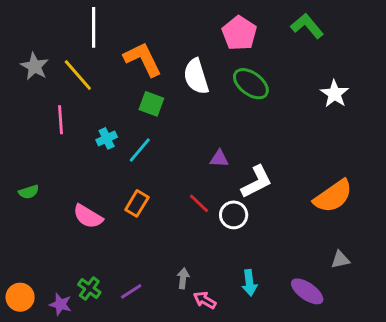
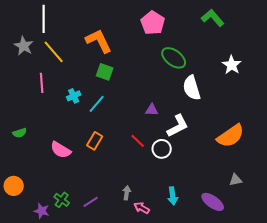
white line: (94, 27) -> (44, 19), moved
pink pentagon: (239, 33) -> (153, 23), moved
white semicircle: (196, 76) -> (192, 88), moved
orange circle: (20, 297) -> (14, 186), moved

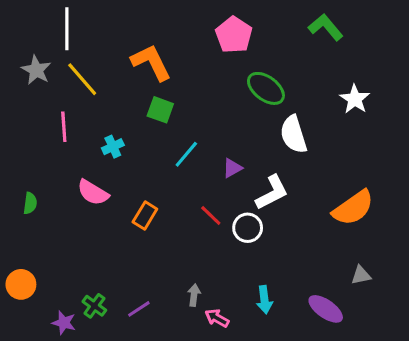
cyan line: (97, 104) -> (186, 154), moved
purple triangle: (152, 110) -> (232, 168), turned -32
green semicircle: (20, 133) -> (30, 203), turned -64
pink semicircle: (61, 150) -> (93, 193), moved

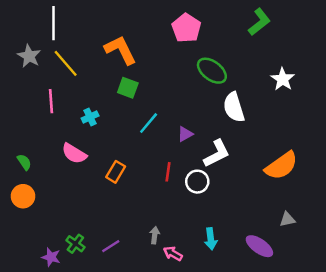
green L-shape: (326, 27) -> (259, 22), turned 92
green semicircle: (30, 203) -> (24, 162), turned -42
red line: (211, 216) -> (168, 172), turned 54
orange circle: (21, 284) -> (23, 196), moved

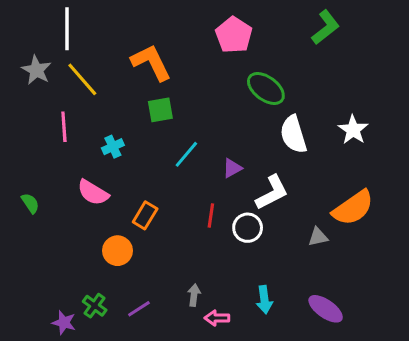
white star: (283, 79) -> (353, 130), moved
green square: (128, 88) -> (160, 110), turned -30
orange circle: (23, 196) -> (117, 251), moved
gray triangle: (287, 219) -> (318, 237), moved
pink arrow: (173, 253) -> (217, 318), turned -30

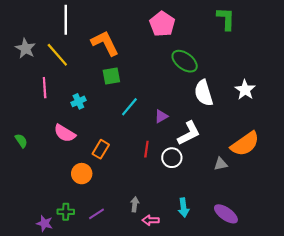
green L-shape: (326, 27) -> (226, 19), turned -50
white line: (67, 29) -> (66, 20), moved
green cross: (95, 306) -> (66, 212), turned -35

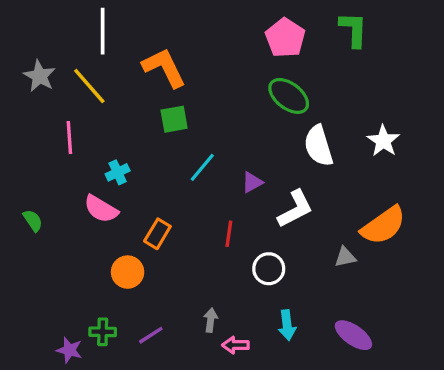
pink pentagon: (162, 24) -> (285, 38), moved
cyan cross: (78, 101) -> (118, 172), moved
white circle: (172, 158) -> (269, 269), moved

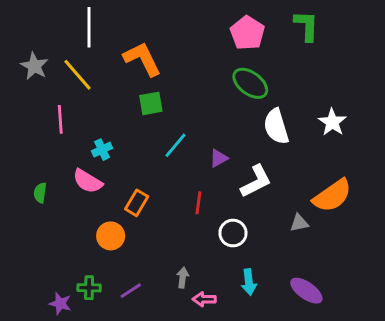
green semicircle: (33, 221) -> (40, 193), moved, turned -138

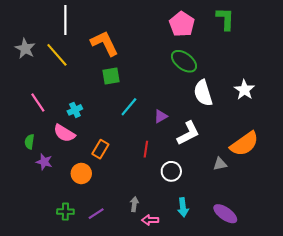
pink line: (60, 119) -> (38, 103), moved, turned -30
purple star: (60, 304) -> (44, 162), moved

